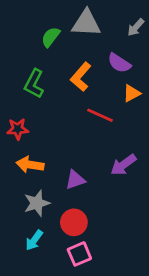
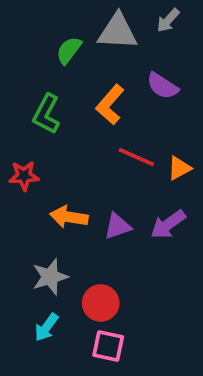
gray arrow: (136, 27) -> (168, 20), moved
orange triangle: (132, 93) -> (179, 168), moved
orange arrow: (30, 165) -> (69, 217), moved
purple triangle: (75, 180) -> (118, 226), moved
pink square: (79, 254) -> (108, 346), turned 35

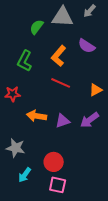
red line: (136, 157) -> (61, 83), moved
gray star: (50, 277) -> (16, 148), moved, turned 30

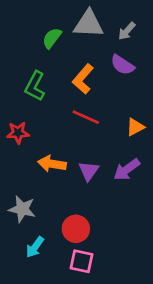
gray arrow: (90, 11) -> (127, 31), moved
purple triangle: (63, 121) -> (89, 171), turned -35

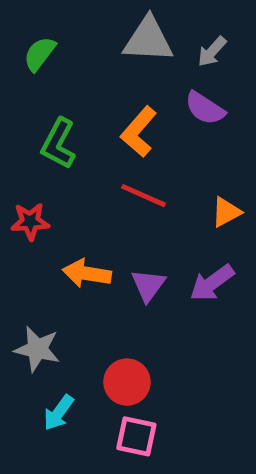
green semicircle: (52, 38) -> (40, 54), moved

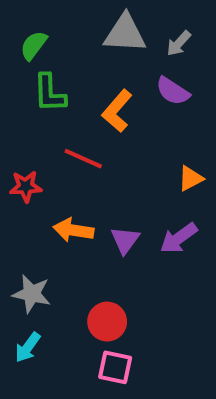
green L-shape: (58, 144) -> (50, 93), moved, turned -30
red line: (143, 196) -> (83, 159), moved
cyan arrow: (58, 413) -> (28, 347), moved

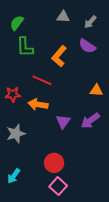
gray triangle: (125, 33) -> (63, 17), size x0.6
orange triangle: (191, 178) -> (96, 90), turned 32
orange arrow: (73, 230) -> (38, 104), moved
gray star: (32, 294) -> (16, 134), moved, turned -30
pink square: (115, 367) -> (58, 186), turned 30

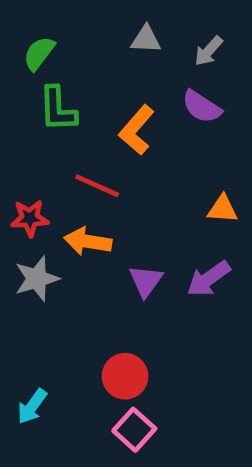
gray star: (16, 134) -> (37, 279), moved

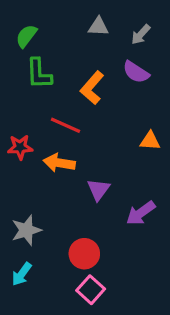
gray star: (37, 279) -> (26, 230), moved
purple arrow: (209, 279) -> (141, 213), moved

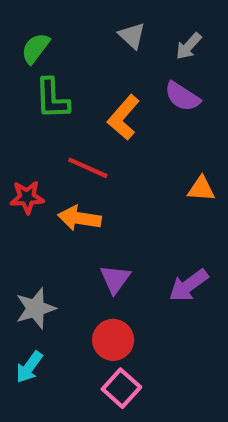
gray triangle: (98, 27) -> (132, 36), turned 40
purple triangle: (98, 189) -> (115, 279), moved

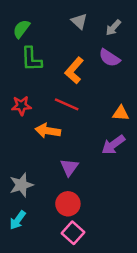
red line: (88, 168) -> (67, 104), moved
red star: (27, 197) -> (21, 106), moved
purple arrow: (189, 285) -> (113, 145), moved

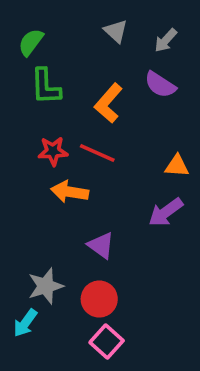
red star: (21, 106) -> (53, 151), moved
purple triangle: (69, 167) -> (101, 245), turned -30
gray star: (21, 185) -> (46, 286), moved

